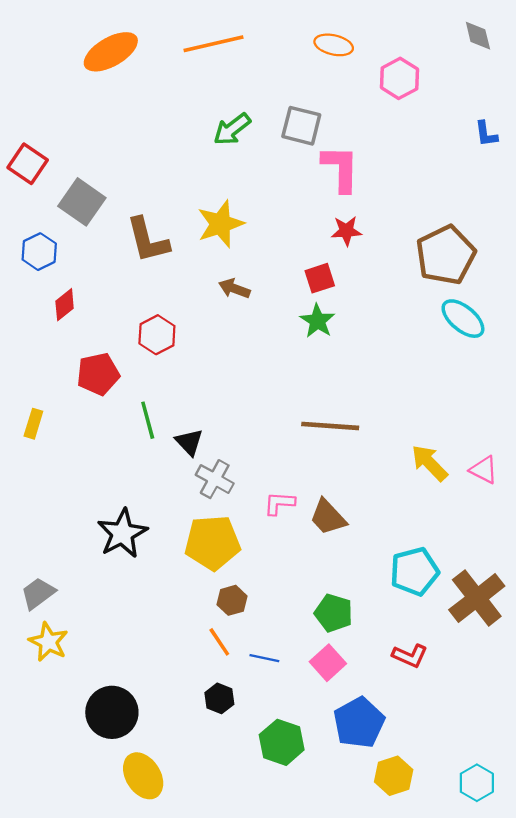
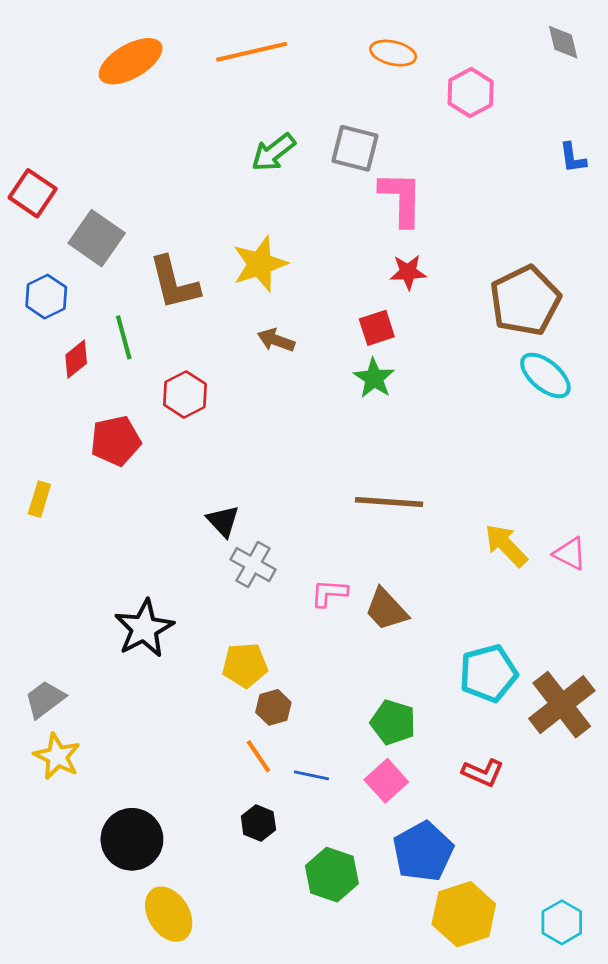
green line: (148, 420) -> (124, 337), moved
yellow pentagon: (212, 543) -> (245, 665), moved, size x0.7
yellow hexagon: (394, 776) -> (464, 914), size x1.4

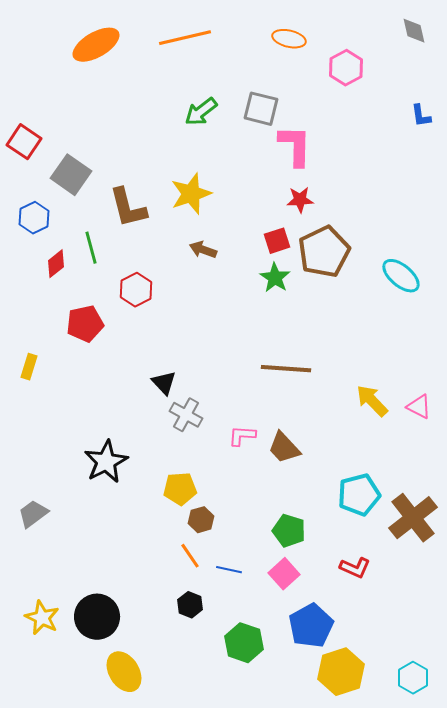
brown pentagon: (525, 301) -> (324, 252), moved
yellow star: (57, 756) -> (42, 618), moved

